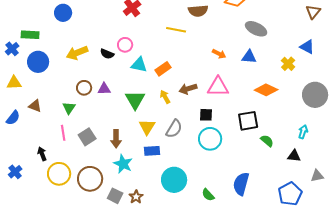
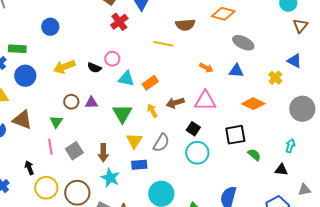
brown triangle: (35, 106) -> (22, 120), size x1.5
black square: (206, 115) -> (193, 129), turned 32

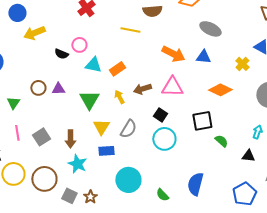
yellow arrow: (64, 67) -> (34, 33), moved
orange arrow: (206, 68) -> (173, 54), size x1.6
green triangle: (56, 122) -> (13, 103), moved

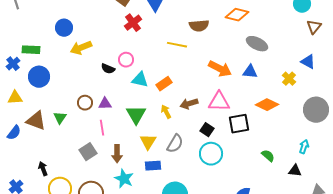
black square: (202, 121) -> (239, 124), moved
pink line: (17, 133) -> (102, 128), moved

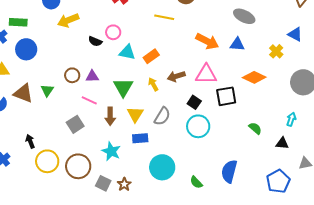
pink line: (102, 128) -> (89, 100), turned -56
brown arrow: (117, 154) -> (110, 116), moved

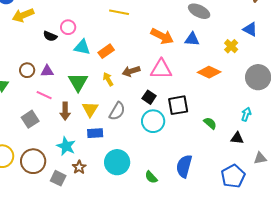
black square: (226, 96) -> (178, 105), moved
brown star: (124, 184) -> (79, 167), moved

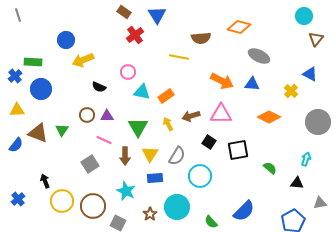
black semicircle: (50, 36) -> (99, 87), moved
cyan circle: (153, 121) -> (200, 176), moved
blue semicircle: (184, 166) -> (244, 211), turned -150
brown star: (79, 167) -> (150, 214), moved

